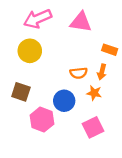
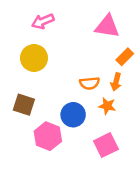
pink arrow: (38, 19) -> (43, 21), size x0.7
pink triangle: (81, 22) -> (107, 26), moved
orange rectangle: (110, 50) -> (125, 57), turned -64

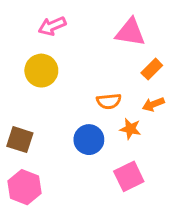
orange arrow: (116, 82) -> (153, 104), moved, turned 54
brown square: (24, 105) -> (20, 140), moved
pink hexagon: (48, 136) -> (24, 187), moved

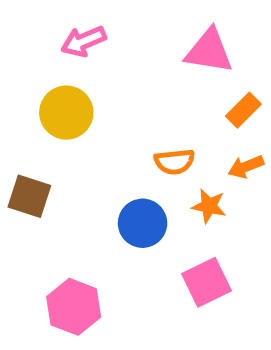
brown square: (20, 140) -> (29, 196), moved
pink hexagon: (24, 187) -> (74, 307), moved

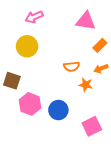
blue circle: (143, 223) -> (58, 110), moved
pink square: (206, 282) -> (92, 126), moved
pink hexagon: (74, 307) -> (30, 104), moved

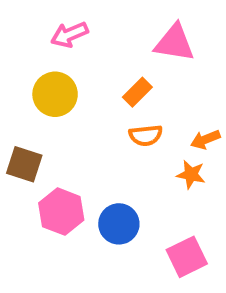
orange rectangle: (100, 45) -> (137, 92), moved
orange star: (86, 85) -> (191, 175), moved

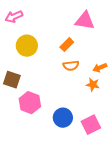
pink arrow: (69, 35) -> (14, 17), moved
blue circle: (119, 224) -> (63, 118), moved

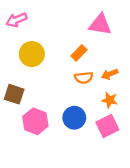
orange arrow: (100, 68) -> (110, 74), moved
blue circle: (63, 118) -> (74, 118), moved
pink square: (91, 125) -> (107, 126), moved

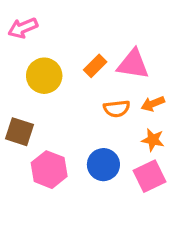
pink triangle: (100, 25) -> (133, 64), moved
orange rectangle: (79, 53) -> (95, 66), moved

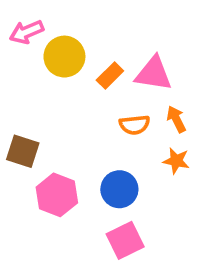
yellow circle: (44, 76) -> (64, 57), moved
orange arrow: (153, 104) -> (176, 119), turned 85
pink square: (150, 176) -> (125, 240), moved

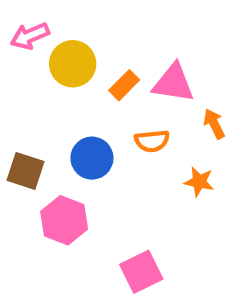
orange arrow: (176, 119) -> (214, 124), moved
blue circle: (119, 189) -> (92, 158), moved

